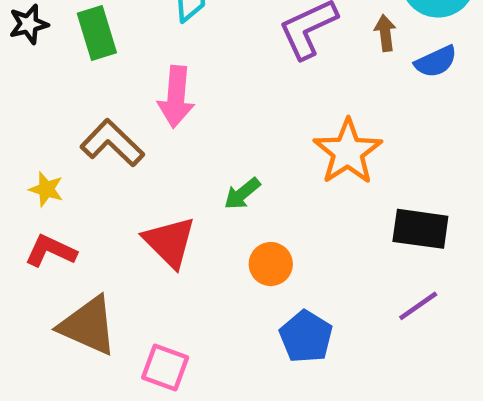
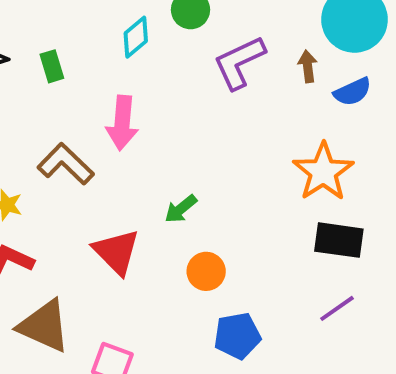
green rectangle: (97, 33) -> (52, 66), size x0.7
orange star: (348, 152) -> (323, 172), moved
blue pentagon: (306, 337) -> (237, 336), turned 30

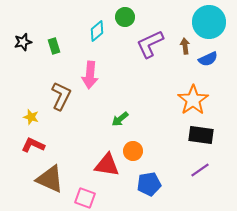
brown L-shape: (66, 164) -> (61, 96), turned 72
red triangle: (116, 252) -> (107, 165), moved, turned -36

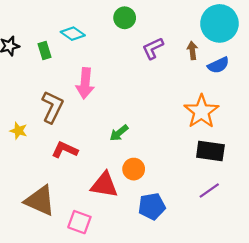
cyan diamond: (97, 31) -> (73, 34), moved, turned 75
purple L-shape: (150, 44) -> (153, 48), size x0.7
red L-shape: (33, 145) -> (65, 150), moved

